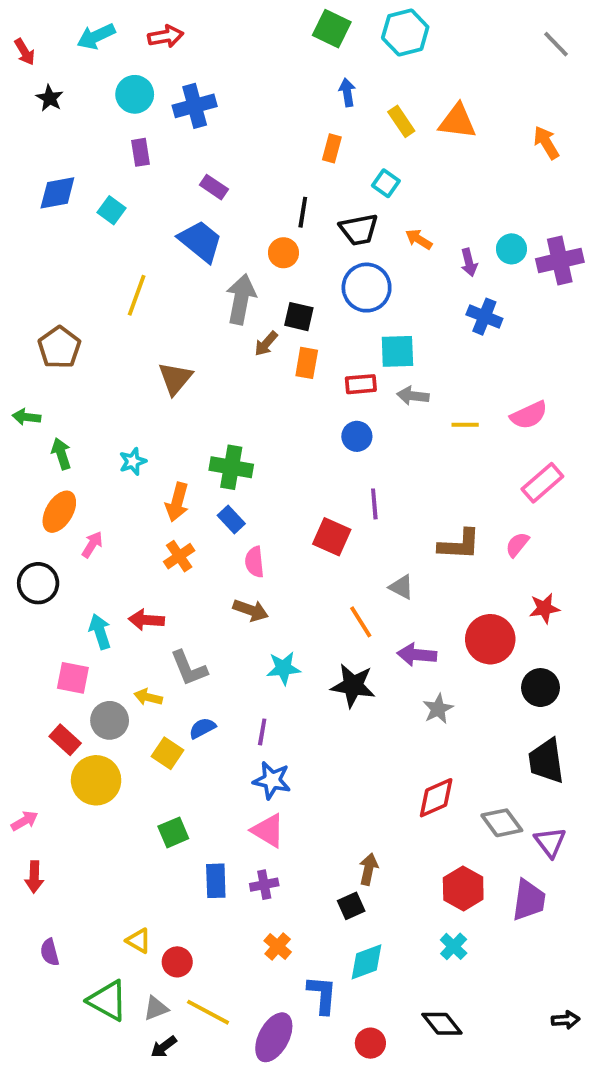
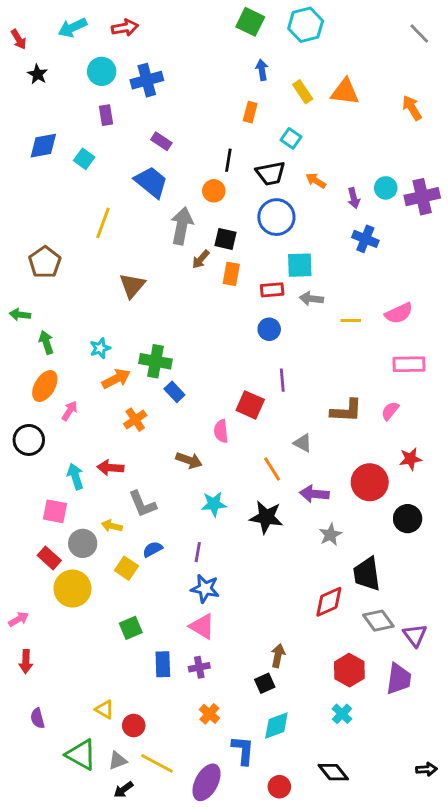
green cross: (231, 467) -> (156, 361), moved
pink rectangle: (542, 483) -> (409, 364), turned 40
orange arrow: (177, 502) -> (116, 379), moved, turned -132
pink semicircle: (254, 562) -> (221, 431), moved
black trapezoid: (546, 761) -> (367, 574), moved

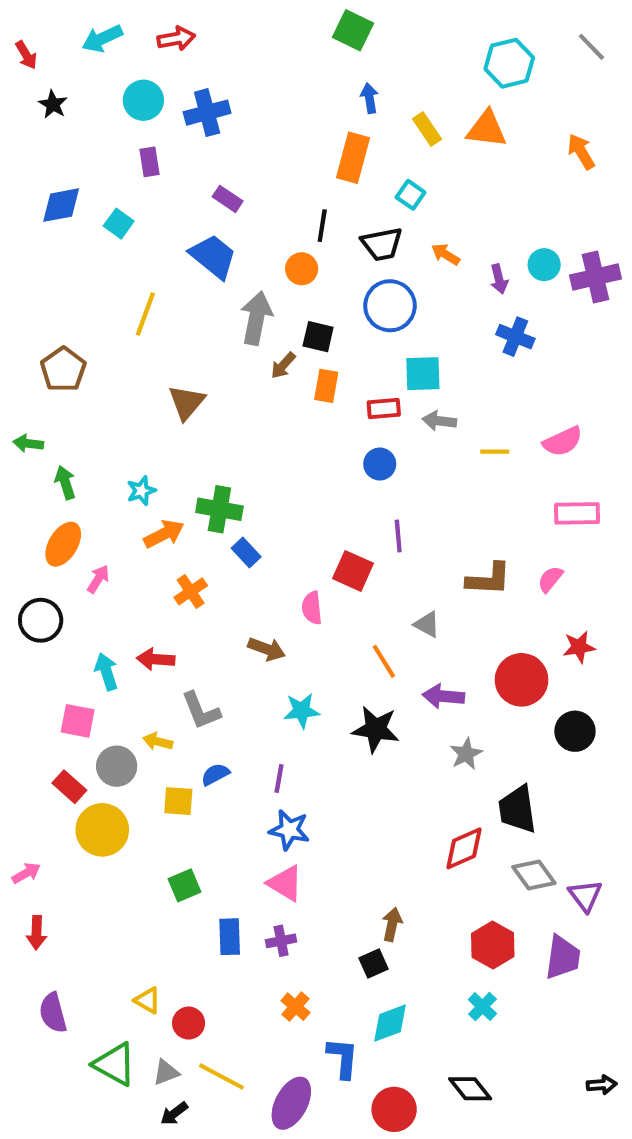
cyan hexagon: (306, 25) -> (509, 63), moved
orange rectangle: (250, 112) -> (353, 158), size x1.6
yellow square: (126, 568) -> (178, 801), turned -30
purple semicircle: (38, 718) -> (53, 1013), size x1.4
red circle: (279, 787) -> (394, 1109), size x1.4

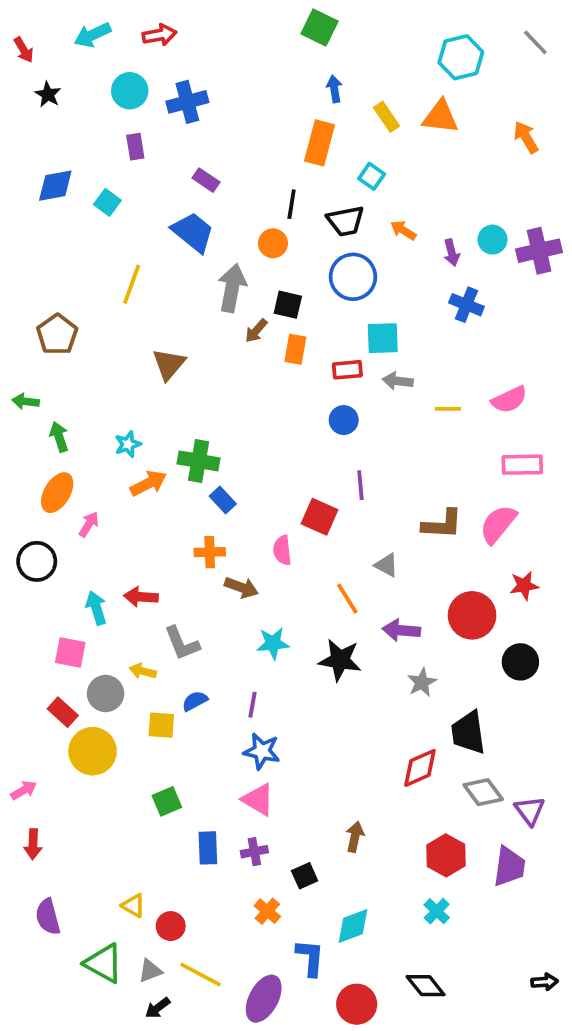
pink semicircle: (550, 579) -> (498, 524), size x1.6
orange cross: (191, 591) -> (210, 552), moved, turned 32
black square: (374, 963) -> (305, 876), moved

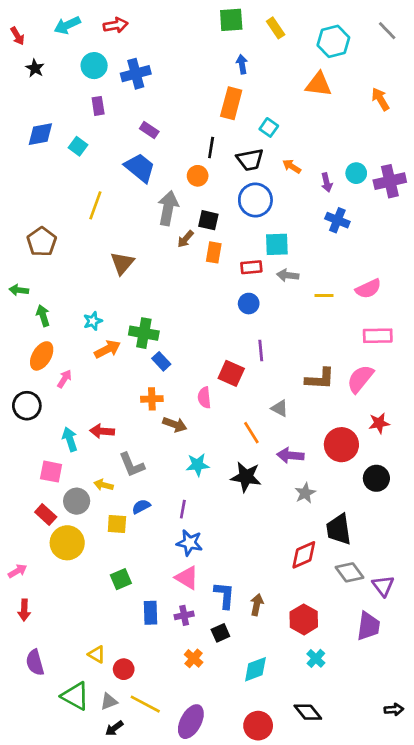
green square: (319, 27) -> (231, 20), turned -30
yellow rectangle: (386, 117) -> (276, 28), moved
red hexagon: (446, 855) -> (304, 619), moved
blue L-shape: (310, 958) -> (224, 595), moved

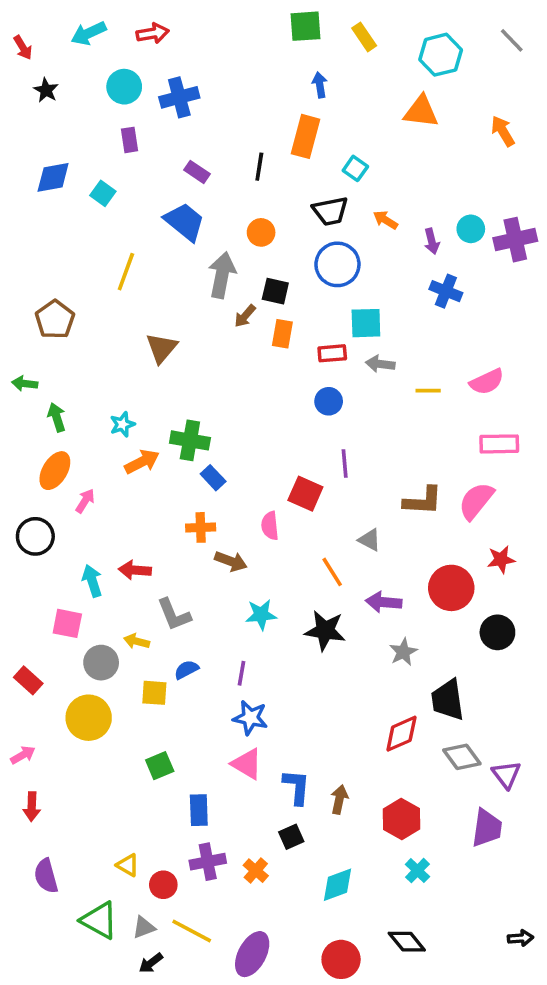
black line: (211, 148) -> (259, 167), moved
red rectangle: (46, 515) -> (28, 680), moved
purple cross: (184, 615) -> (208, 862), moved, size x1.4

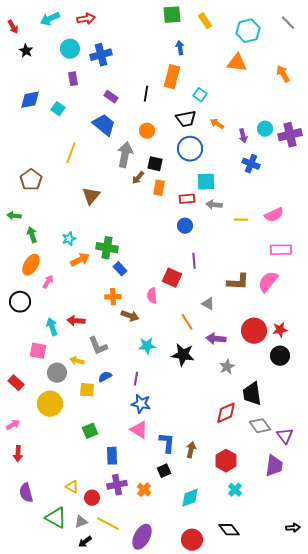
red star: (501, 559) -> (280, 330), moved

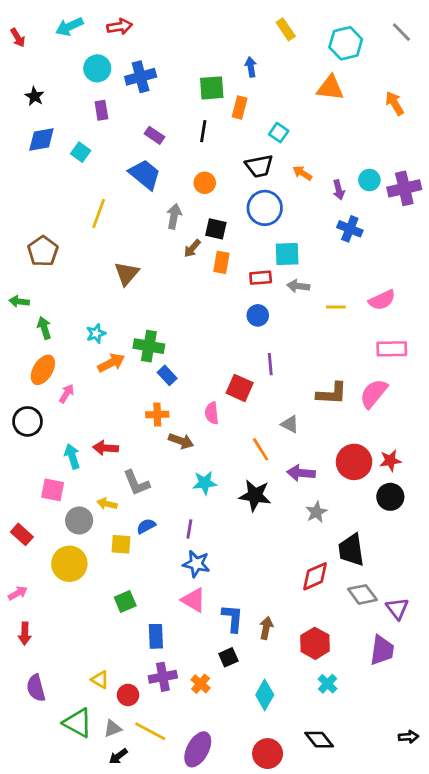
green square: (172, 15) -> (212, 88), moved
black star: (26, 51) -> (34, 96), moved
orange rectangle: (172, 77) -> (240, 107), size x0.7
gray arrow: (125, 155) -> (174, 216), size x0.7
cyan diamond: (190, 498) -> (265, 695), turned -40

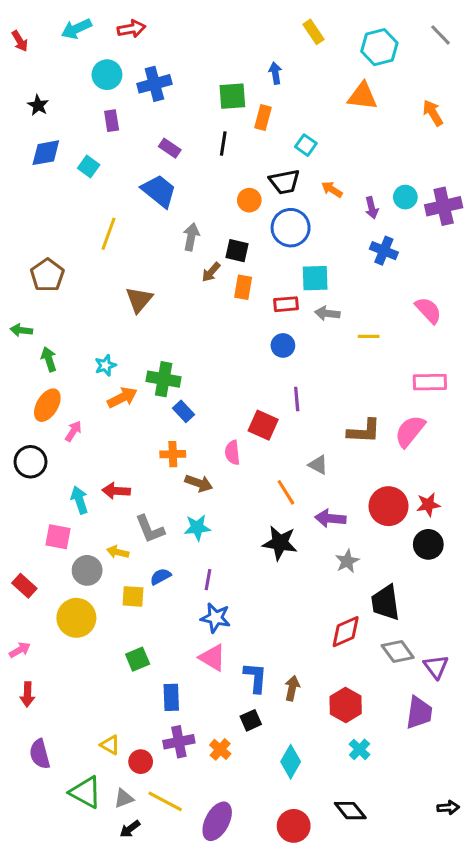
orange circle: (205, 183) -> (249, 200), moved
pink semicircle: (382, 300) -> (428, 310), moved, turned -108
cyan star: (205, 483) -> (197, 528), moved

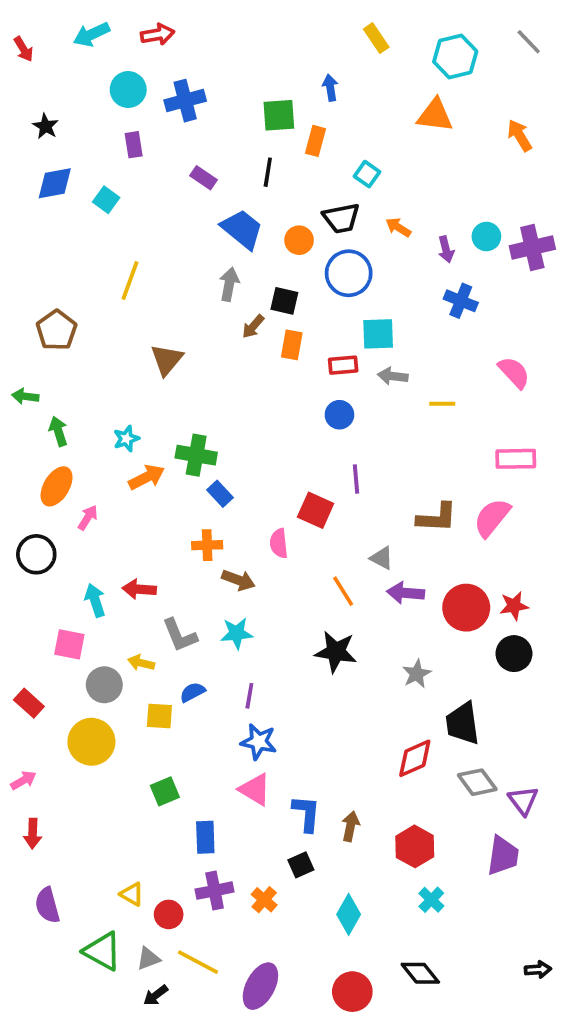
blue trapezoid: (159, 191) -> (242, 229), moved
purple arrow: (330, 518) -> (406, 593), moved

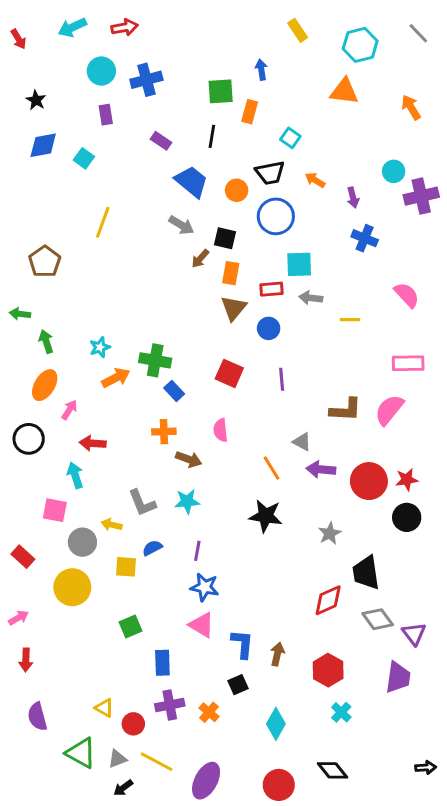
cyan circle: (486, 237) -> (394, 171), moved
gray arrow: (229, 284) -> (181, 225), turned 110
brown triangle: (167, 360) -> (234, 308), moved
red square: (316, 510) -> (229, 373), moved
red arrow: (139, 589) -> (93, 443), moved

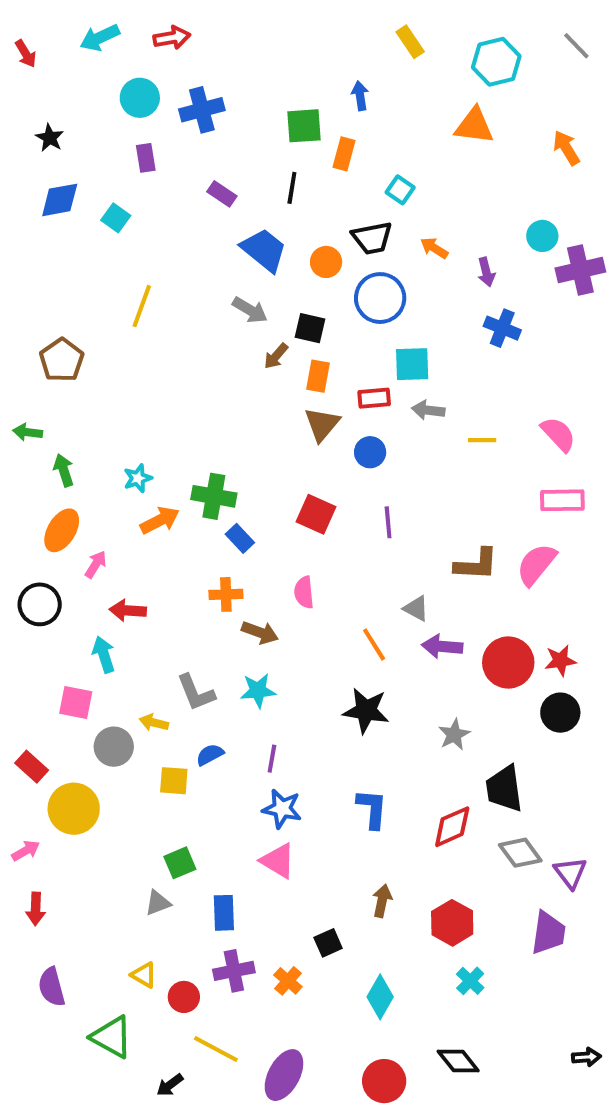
pink semicircle: (407, 295) -> (558, 434), moved
yellow circle: (72, 587) -> (74, 809), moved
blue L-shape: (242, 644) -> (372, 809), moved
gray triangle: (117, 759) -> (158, 903), moved

